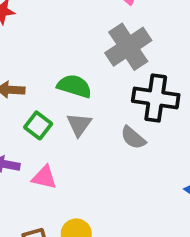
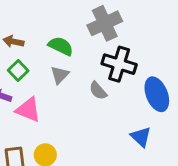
green square: (38, 125) -> (18, 70), moved
pink triangle: (44, 177) -> (28, 110), size x1.4

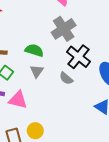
black cross: (119, 64) -> (78, 57), turned 30

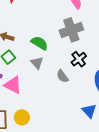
black cross: (78, 57) -> (79, 59), size x0.7
gray triangle: (37, 71) -> (37, 63), turned -32

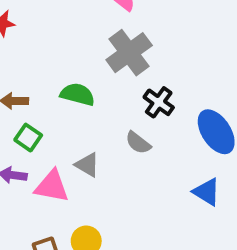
gray triangle: (37, 63) -> (87, 165), moved

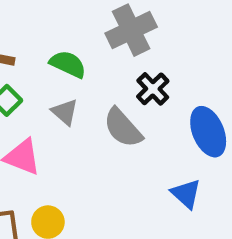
gray semicircle: (138, 143) -> (123, 128), size x1.5
gray triangle: (87, 165) -> (65, 112), moved

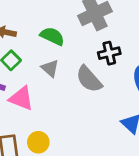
black cross: (153, 89) -> (109, 53), turned 30

